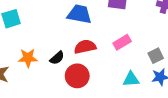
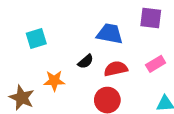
black semicircle: (57, 58) -> (86, 61), moved

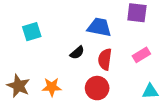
red semicircle: (116, 69) -> (105, 59), turned -70
orange star: (54, 81) -> (52, 87), moved

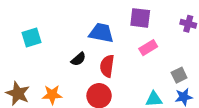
pink rectangle: (141, 55) -> (148, 48), moved

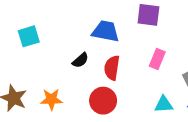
pink rectangle: (148, 48) -> (157, 59), moved, turned -36

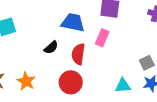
pink rectangle: (157, 59) -> (102, 38), moved
orange star: (51, 99) -> (26, 81), turned 30

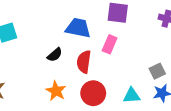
orange star: (26, 81) -> (56, 91), moved
red circle: (71, 82) -> (93, 93), moved

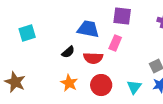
red semicircle: (84, 62) -> (93, 58), turned -96
cyan triangle: (132, 96) -> (134, 87), turned -49

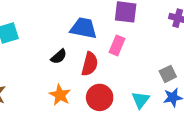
red semicircle: (93, 58) -> (90, 64), turned -78

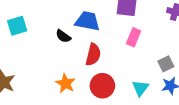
pink rectangle: (117, 45) -> (134, 37), moved
black semicircle: (59, 57) -> (63, 36), moved, turned 77

